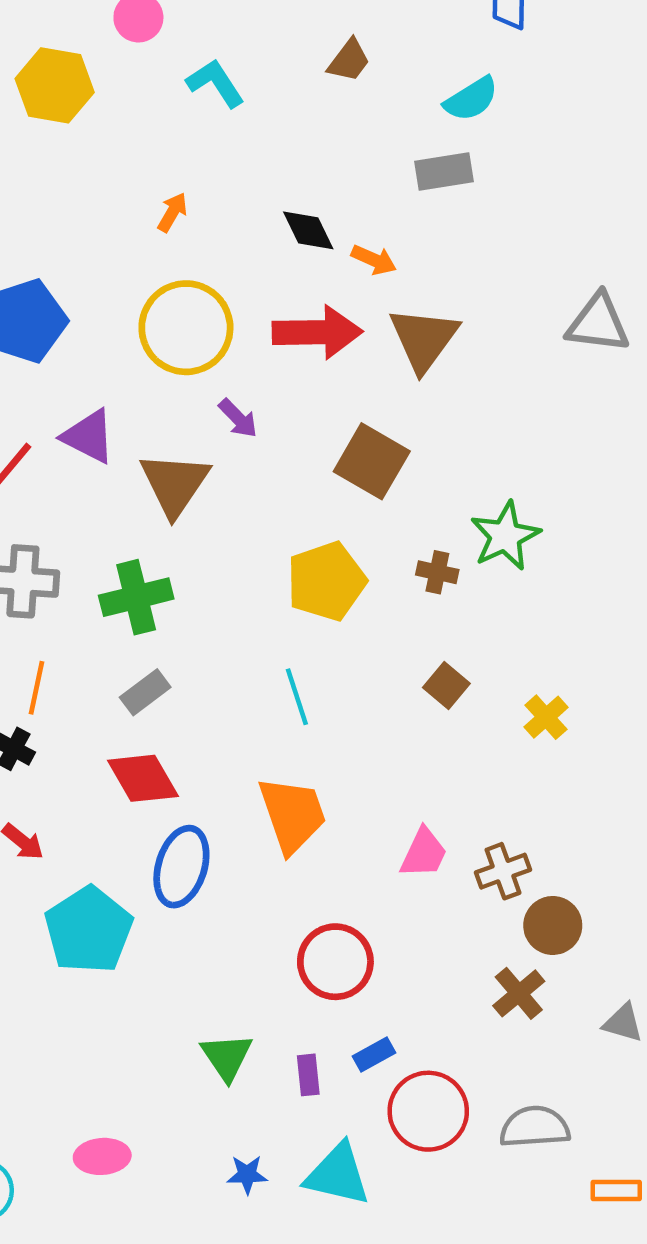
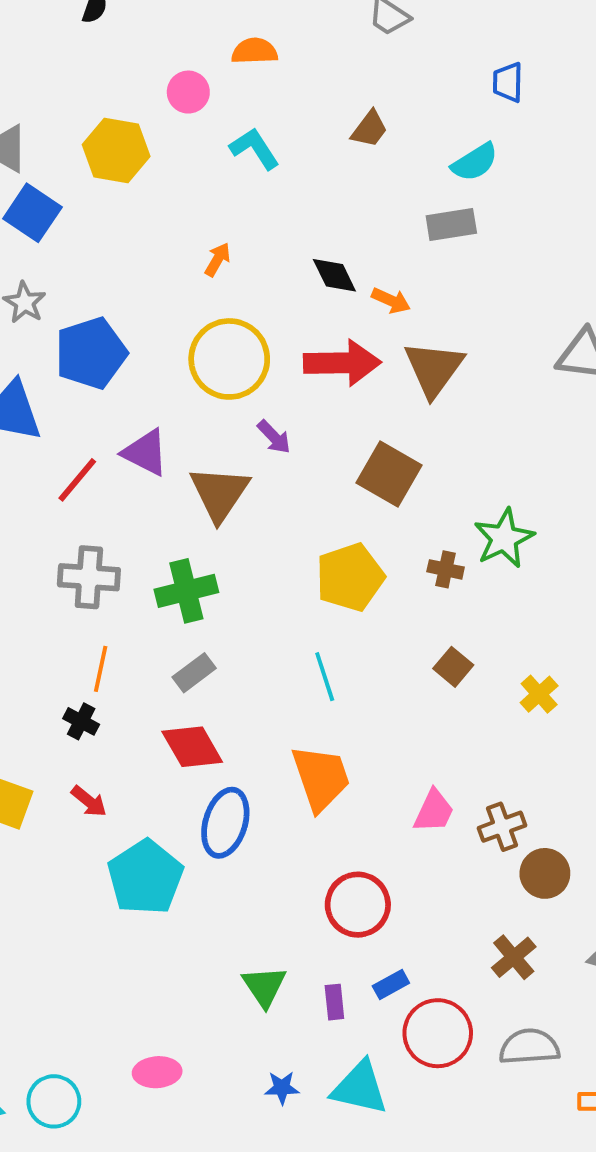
brown cross: (519, 993) -> (514, 957), moved

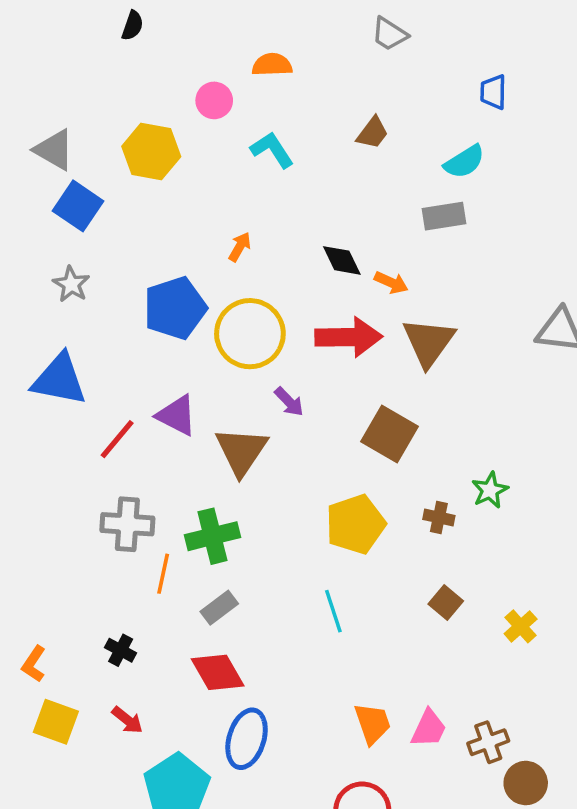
blue pentagon: (91, 353) -> (175, 308), moved
green star: (504, 538) -> (490, 490), size x0.7
orange line: (101, 669) -> (163, 574), moved
orange trapezoid: (321, 778) -> (372, 723), moved, size x0.7

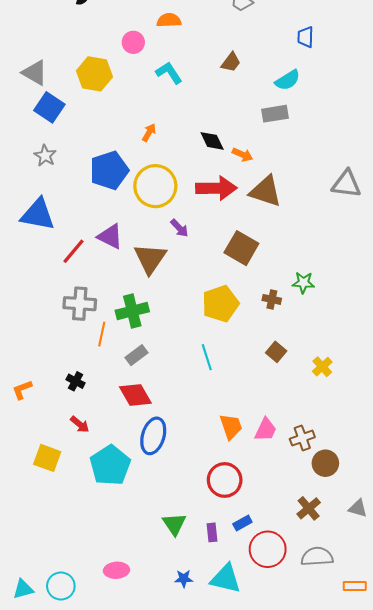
brown triangle: (429, 342) -> (266, 191), turned -48
green star: (490, 490) -> (303, 283), turned 30
orange L-shape: (34, 664) -> (22, 390), turned 35
yellow square: (56, 722) -> (47, 458), moved

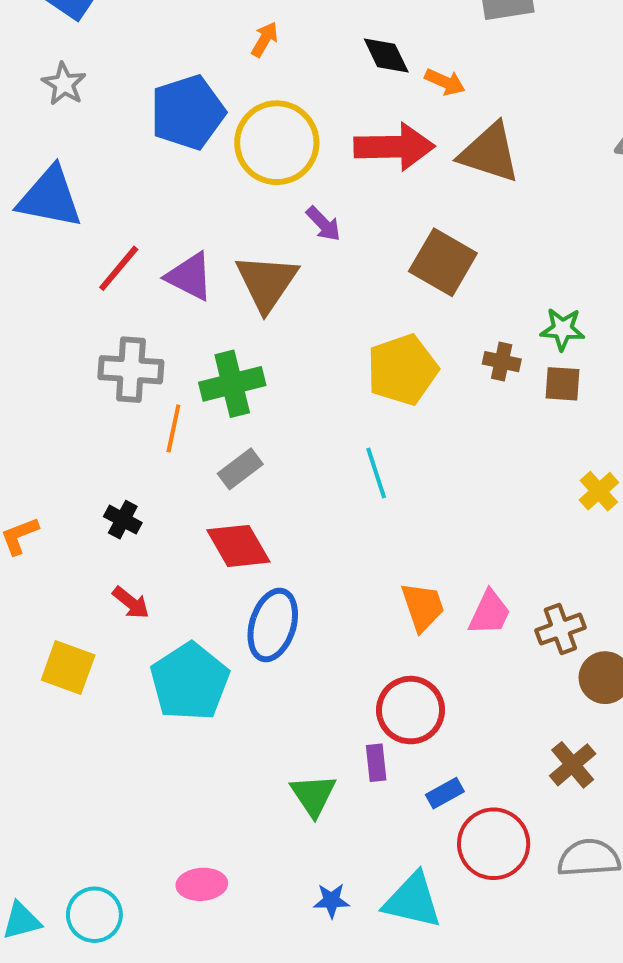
purple triangle: (110, 236) -> (190, 276), moved
brown square: (276, 352) -> (562, 384), moved, turned -36
purple rectangle: (212, 532) -> (376, 763), moved

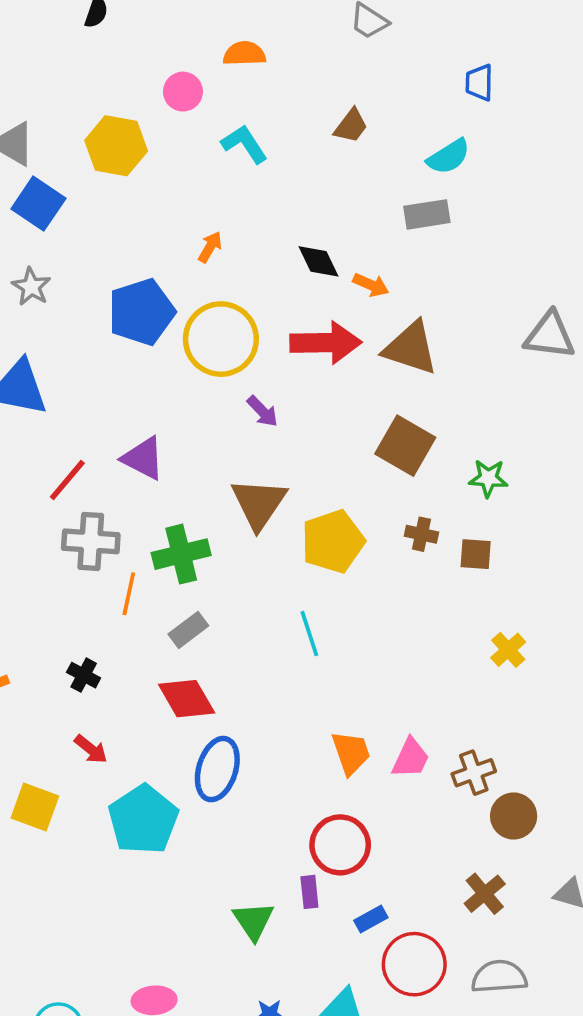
brown square: (443, 262) -> (405, 446), moved
red line: (119, 268) -> (67, 480), moved
brown triangle: (267, 283) -> (259, 503), moved
green star: (562, 329) -> (488, 478), moved

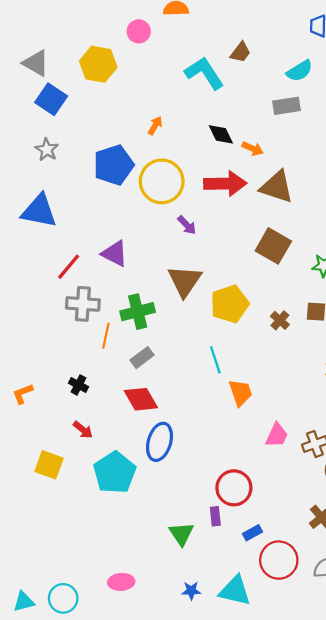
cyan L-shape: (244, 144) -> (204, 73), moved, size x1.4
brown cross: (421, 534) -> (280, 320), moved, turned 30
orange trapezoid: (351, 753) -> (240, 393), moved

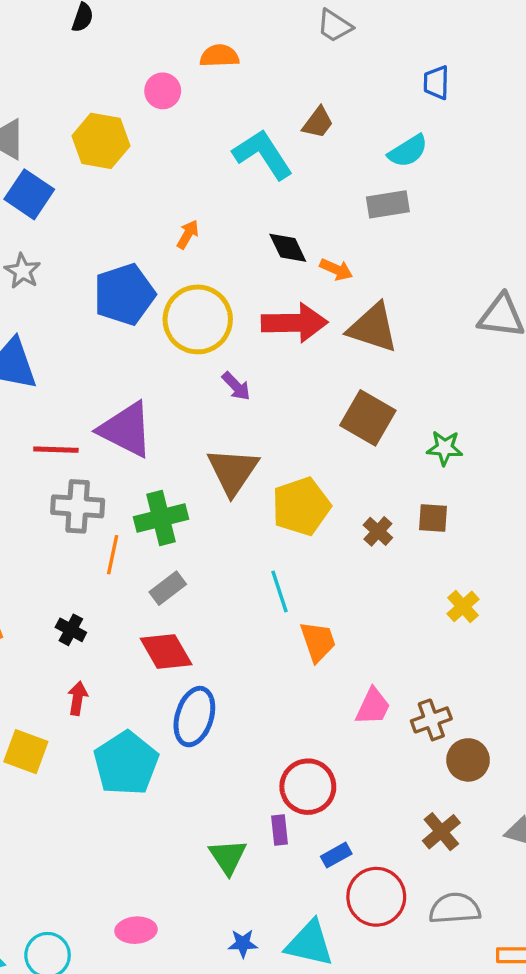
purple triangle: (115, 254) -> (126, 430), size x1.4
red line: (69, 267) -> (56, 450), turned 52
red arrow: (83, 430) -> (78, 698), turned -120

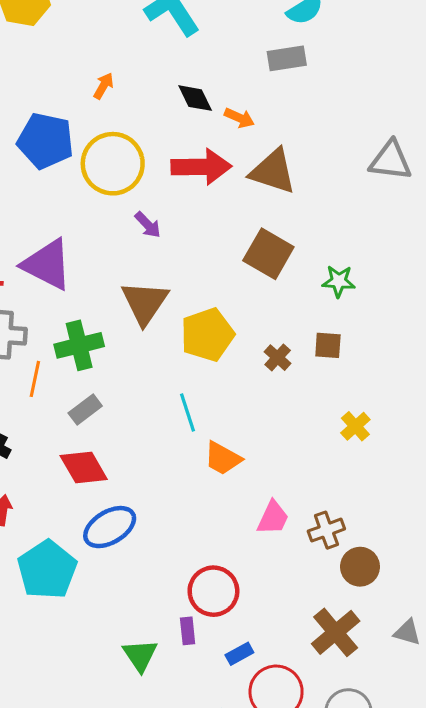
blue pentagon: (124, 294) -> (46, 141), turned 30
orange trapezoid: (318, 641) -> (223, 458), turned 138
blue ellipse: (194, 717) -> (110, 527), turned 42
brown cross: (441, 832) -> (336, 632), size x1.4

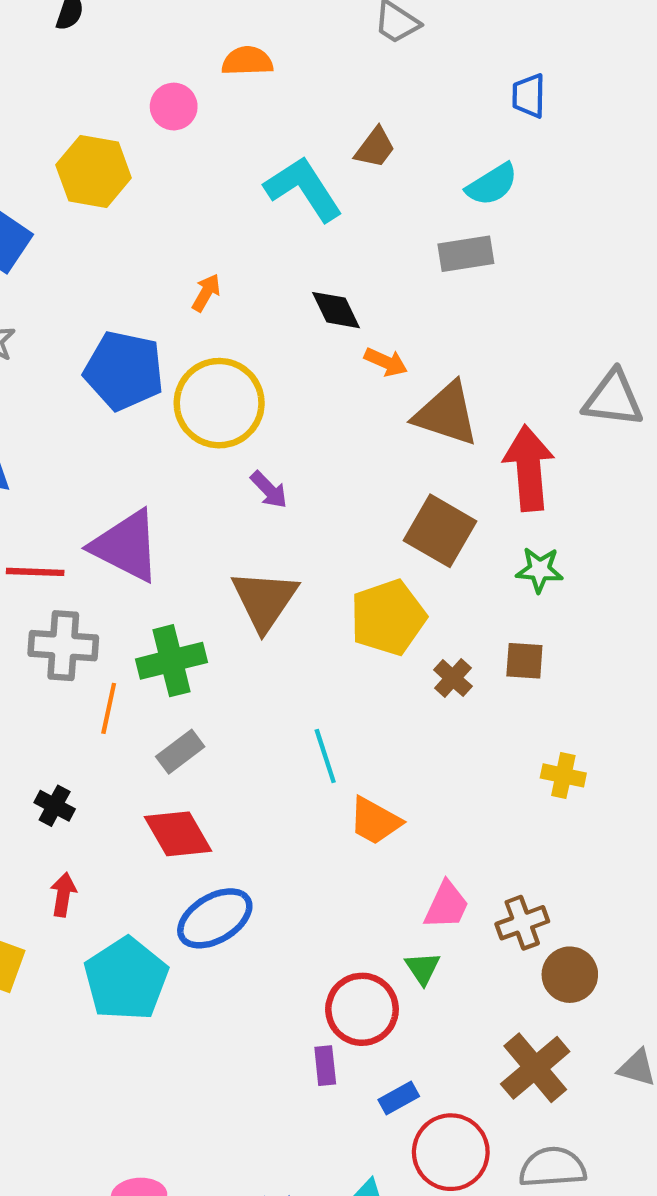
orange arrow: (239, 118) -> (386, 362), moved
red arrow: (201, 167) -> (529, 468), moved, turned -94
yellow pentagon: (207, 335) -> (388, 617), moved
yellow cross: (355, 426) -> (563, 775), turned -36
green triangle: (140, 655) -> (423, 968), moved, size x0.7

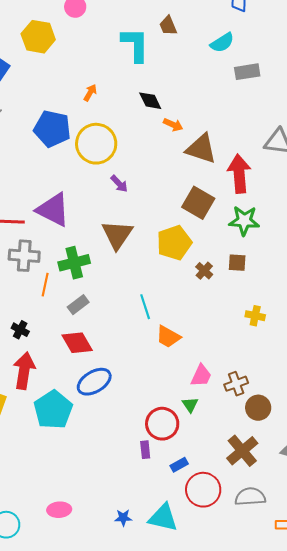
brown trapezoid: (375, 148) -> (168, 26), turned 120
cyan L-shape: (304, 189) -> (135, 45), turned 33
gray rectangle: (466, 254) -> (247, 72), moved
green star: (540, 570) -> (244, 221), size x1.4
red arrow: (63, 895) -> (24, 371), size x1.8

